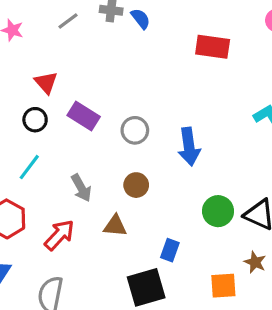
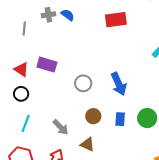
gray line: (68, 21) -> (24, 29), turned -32
purple rectangle: (84, 116) -> (47, 65), moved
brown triangle: (115, 226) -> (87, 144), turned 35
blue rectangle: (170, 250) -> (120, 119), moved

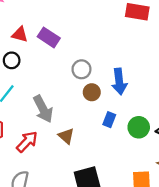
red triangle: (21, 70) -> (20, 34), turned -35
brown circle: (93, 116) -> (92, 92), moved
gray arrow: (61, 127) -> (43, 109), size x1.4

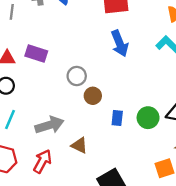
blue arrow: (119, 82) -> (120, 43), moved
gray arrow: (43, 109) -> (49, 125), turned -64

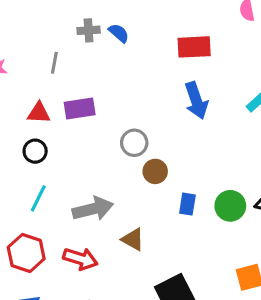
gray line: (12, 12) -> (54, 63), moved
purple rectangle: (36, 53) -> (80, 109), turned -30
red arrow: (42, 161) -> (80, 259), turned 75

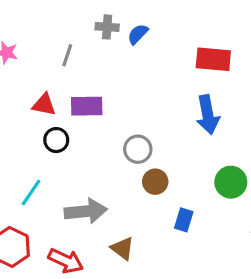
blue semicircle: (119, 33) -> (138, 34), turned -95
black circle: (35, 151) -> (56, 140), moved
green circle: (230, 206) -> (231, 182), moved

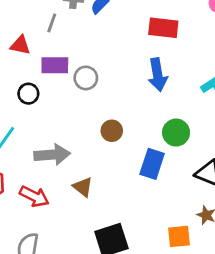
gray line: (67, 55) -> (52, 23), moved
red triangle: (44, 105) -> (20, 45), moved
gray circle: (138, 149) -> (86, 78), moved
blue rectangle: (184, 220) -> (152, 164), moved, size x1.5

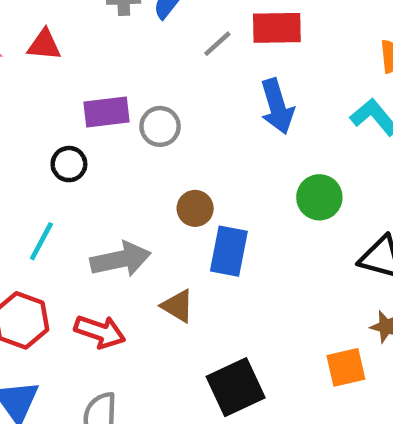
gray line: (52, 23) -> (217, 44), moved, turned 36
red triangle: (20, 45) -> (44, 45), moved
brown circle: (112, 131) -> (195, 208), moved
blue rectangle: (152, 164) -> (229, 251), moved

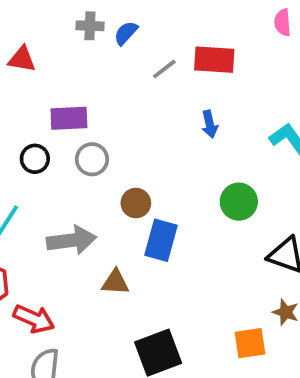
blue arrow: (277, 106) -> (210, 124), size x0.6
gray circle: (160, 126) -> (92, 159), moved
brown triangle: (178, 306) -> (115, 282), turned -32
red arrow: (100, 332) -> (34, 319), moved

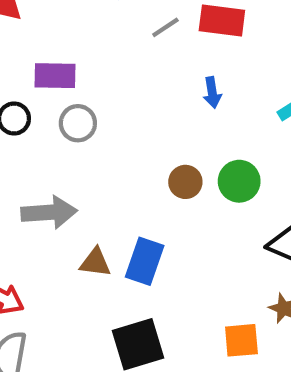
brown circle: (136, 203) -> (185, 182), moved
blue rectangle: (161, 240) -> (145, 261), moved

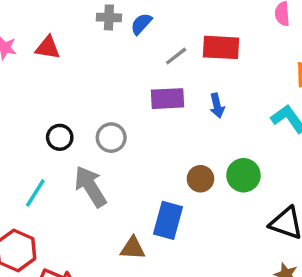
purple rectangle: (55, 76) -> (168, 99), moved
gray arrow: (49, 212) -> (90, 187), moved, turned -114
blue rectangle: (145, 261) -> (168, 220), moved

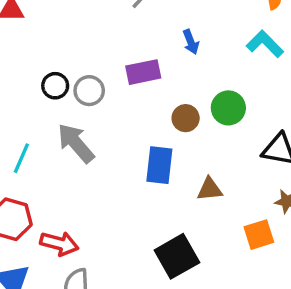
purple rectangle: (168, 99) -> (143, 72), moved
black circle: (60, 137) -> (55, 86), moved
brown triangle: (133, 248) -> (210, 189), moved

